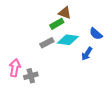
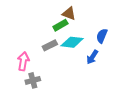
blue semicircle: (96, 34) -> (102, 36), turned 72
pink arrow: (15, 68) -> (23, 61), moved

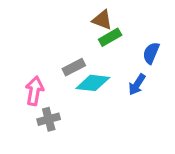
green rectangle: (60, 25) -> (110, 37), moved
cyan diamond: (72, 42) -> (93, 83), moved

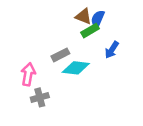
blue semicircle: (151, 53) -> (98, 19), moved
blue arrow: (137, 85) -> (112, 50), moved

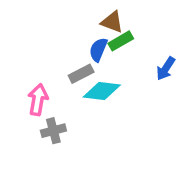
blue semicircle: (98, 19) -> (98, 50), moved
blue arrow: (112, 50) -> (166, 69), moved

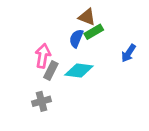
gray rectangle: (81, 74) -> (51, 71), moved, turned -36
pink arrow: (38, 100) -> (43, 56), moved

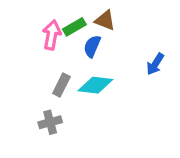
green rectangle: (94, 32) -> (74, 27), moved
pink arrow: (43, 56) -> (52, 35), moved

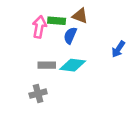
green rectangle: (74, 27) -> (57, 21), turned 35
gray rectangle: (61, 85) -> (47, 65), turned 63

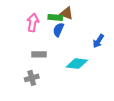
green rectangle: (57, 21) -> (55, 17), moved
cyan diamond: (73, 65) -> (77, 64), moved

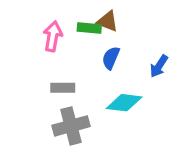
blue semicircle: (58, 30) -> (111, 58), moved
gray cross: (32, 78) -> (71, 126), moved, size x1.5

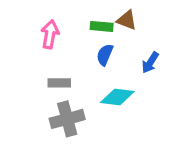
brown triangle: (108, 21) -> (127, 20), moved
green rectangle: (89, 28) -> (102, 26), moved

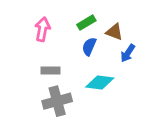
brown triangle: (127, 20) -> (114, 32), moved
green rectangle: (102, 26) -> (86, 23), turned -36

